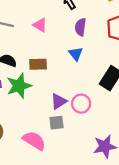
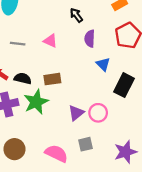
blue triangle: (76, 54) -> (103, 64), moved
gray square: (56, 123) -> (86, 144), moved

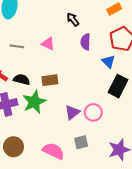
blue triangle: (103, 64) -> (108, 62), moved

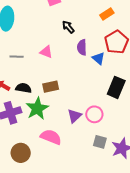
blue triangle: (108, 62) -> (98, 58), moved
gray square: (81, 142) -> (100, 142), moved, turned 32
pink semicircle: (53, 151) -> (51, 137), moved

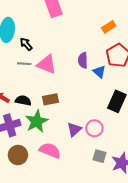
black arrow: (68, 27) -> (26, 44), moved
pink triangle: (46, 52) -> (47, 64), size x1.5
gray line: (17, 57) -> (24, 64), moved
brown circle: (21, 153) -> (18, 155), moved

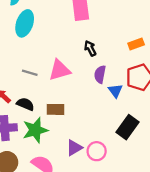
black arrow: (26, 44) -> (90, 48), moved
gray line: (24, 64) -> (30, 73), moved
pink triangle: (47, 64) -> (60, 70), turned -50

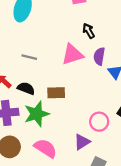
pink triangle: (60, 70) -> (72, 54), moved
purple triangle: (74, 148) -> (82, 142), moved
pink circle: (97, 151) -> (99, 122), moved

